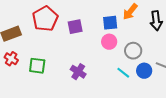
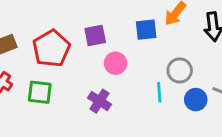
red pentagon: (45, 19) -> (51, 49), moved
pink circle: (109, 42) -> (116, 63), moved
cyan line: (123, 73) -> (159, 92), moved, turned 48

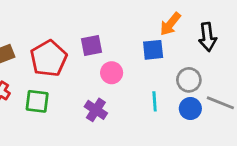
blue square: (146, 30) -> (153, 50), moved
gray circle: (180, 70) -> (189, 80), moved

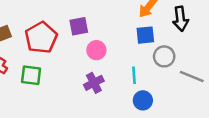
blue square: (153, 50) -> (145, 35), moved
blue circle: (190, 109) -> (143, 100), moved
purple cross: (96, 110) -> (94, 83), moved, turned 30

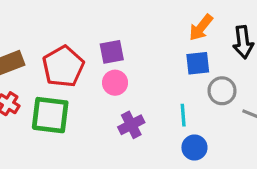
pink circle: (96, 50) -> (115, 83), moved
green square: (31, 75) -> (50, 115), size x1.4

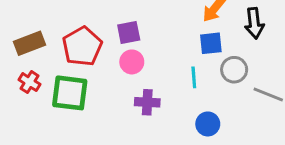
cyan line: (183, 115) -> (194, 77), moved
purple cross: (131, 125) -> (147, 102), turned 30

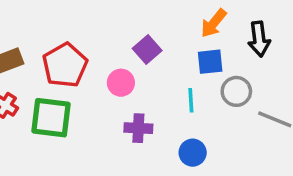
purple square: (129, 32) -> (147, 49), moved, turned -30
blue circle: (208, 124) -> (193, 153), moved

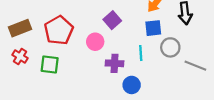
green square: (51, 118) -> (50, 64), size x0.7
purple cross: (138, 128) -> (115, 63), moved
blue circle: (193, 153) -> (132, 85), moved

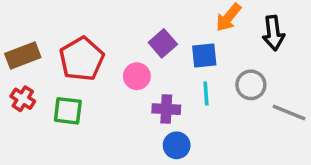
blue square: (153, 28) -> (204, 55), moved
blue circle: (132, 85) -> (177, 145), moved

